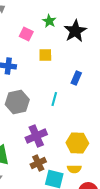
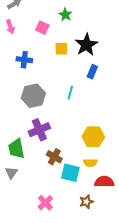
black star: (75, 31) -> (86, 45), moved
purple cross: (36, 136) -> (39, 130), moved
brown cross: (38, 163) -> (54, 157), turned -35

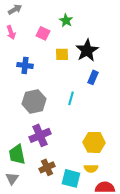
brown cross: (54, 157) -> (47, 167), moved, turned 35

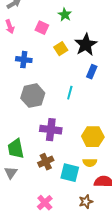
yellow square: (62, 54) -> (61, 49), turned -32
purple cross: (40, 135) -> (51, 130), moved, turned 30

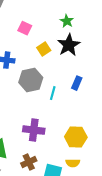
green star: (65, 15) -> (67, 21), moved
blue rectangle: (92, 72) -> (77, 83), moved
gray hexagon: (33, 96) -> (31, 80), moved

